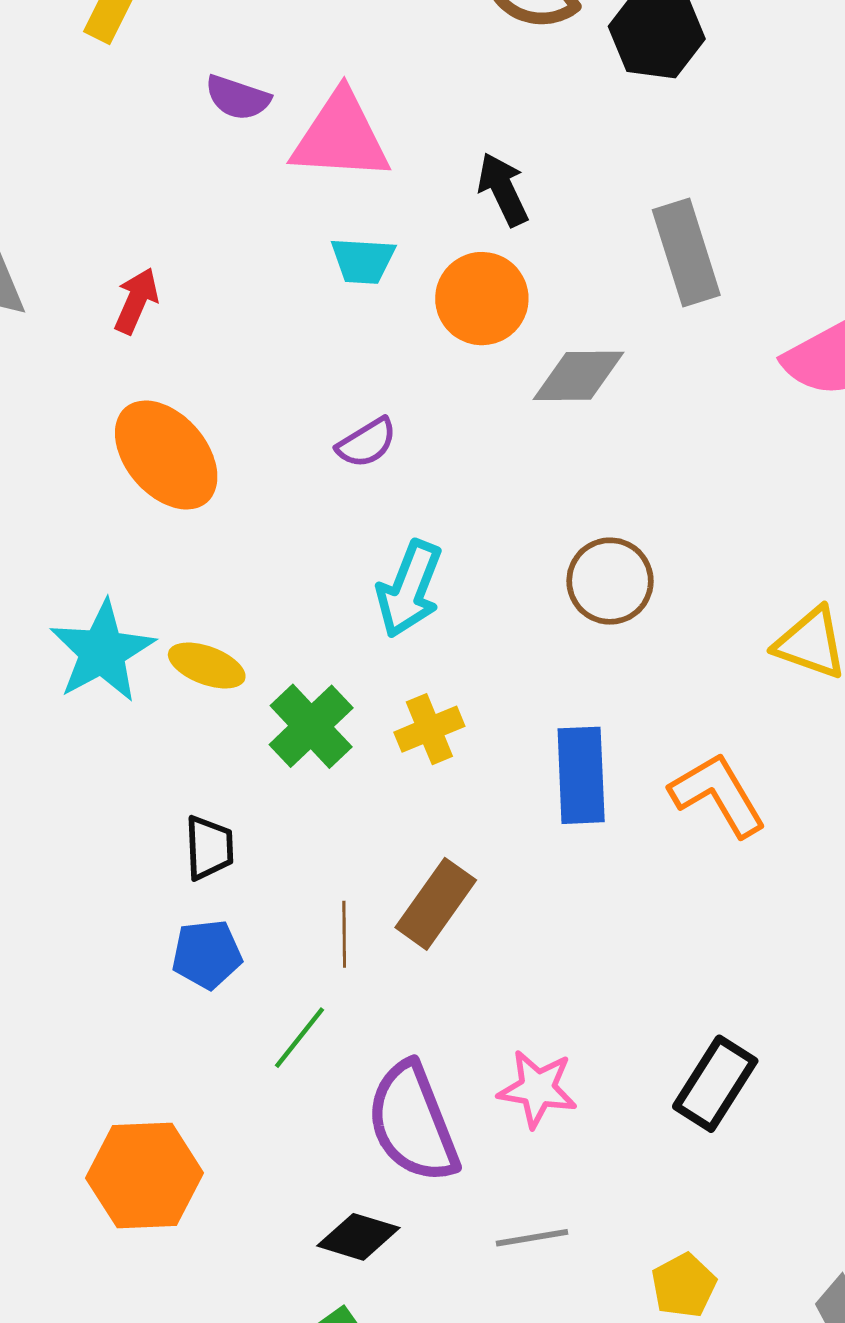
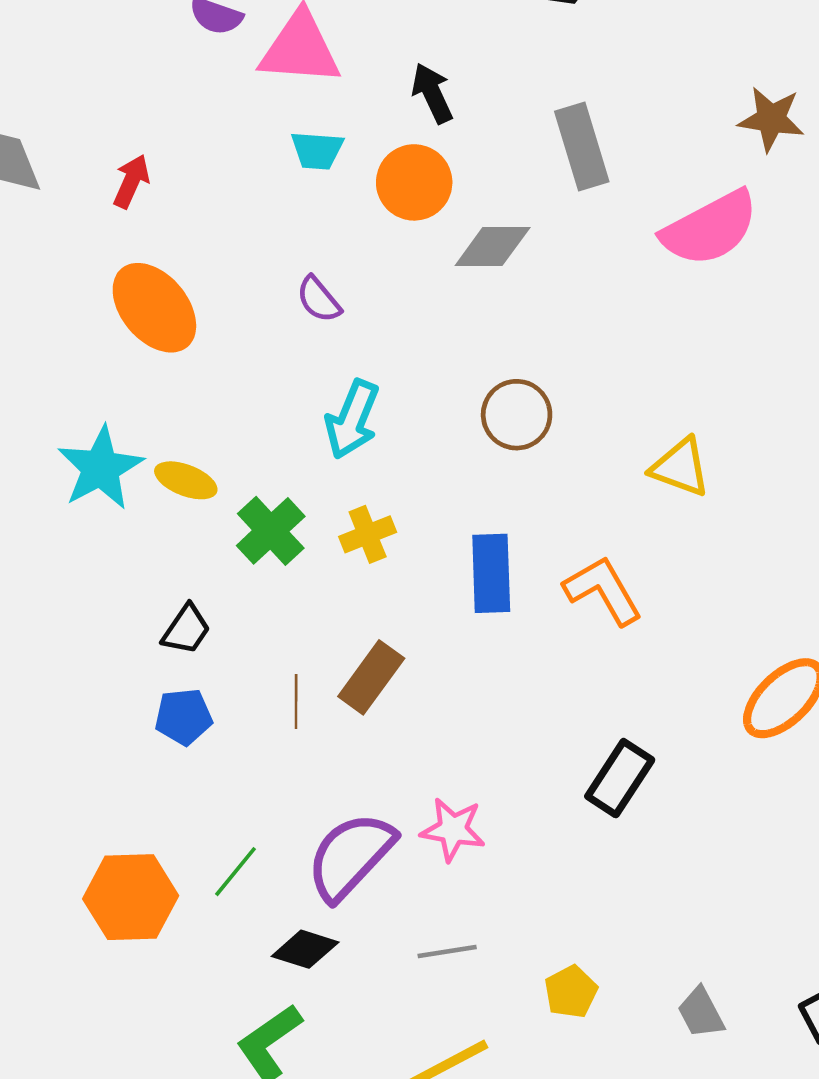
purple semicircle: (367, 443) -> (319, 299), turned 81
black trapezoid: (209, 848) -> (186, 629), turned 36
green line: (300, 1038) -> (235, 872), moved
black rectangle: (715, 1084) -> (620, 778), moved
purple semicircle: (413, 1123) -> (350, 856), turned 64

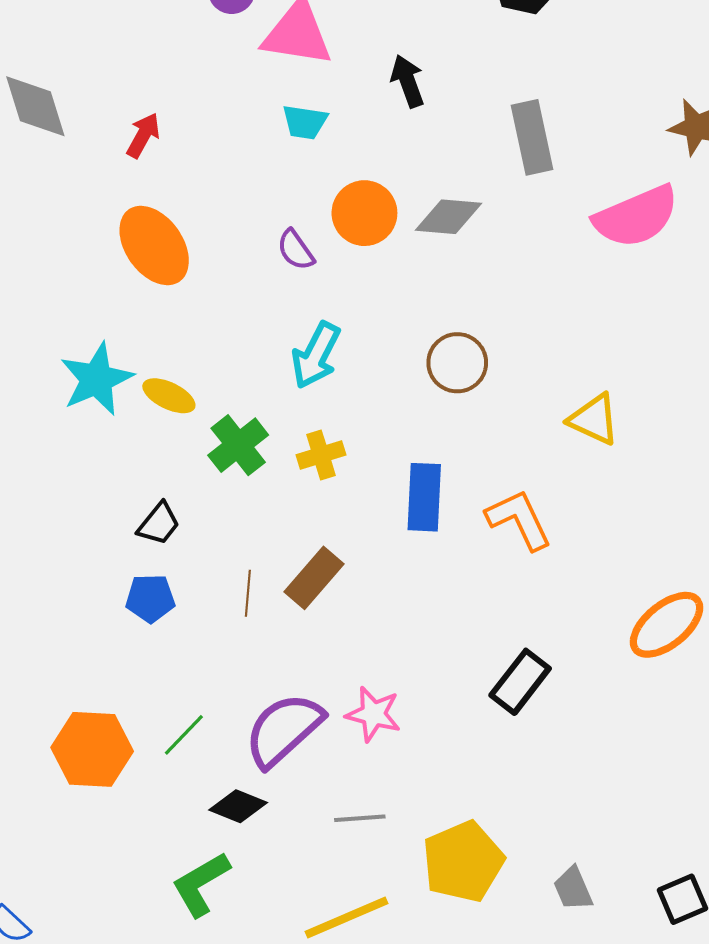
orange circle: (414, 182) -> (364, 213), moved
yellow pentagon: (571, 992) -> (463, 862), size x1.8

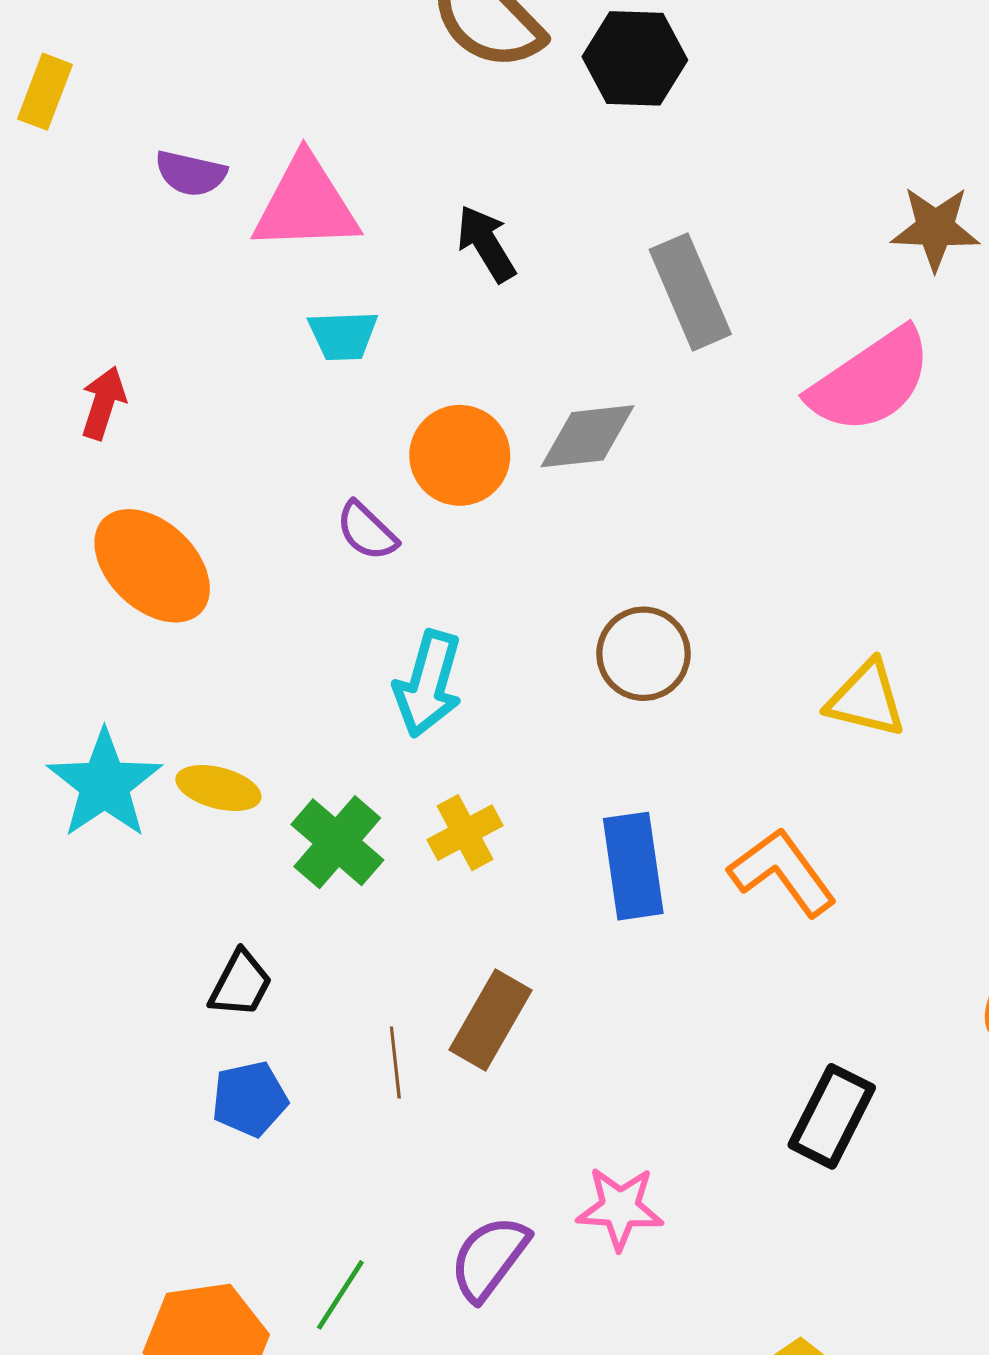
purple semicircle: (284, 730) -> (489, 1258), size x0.7

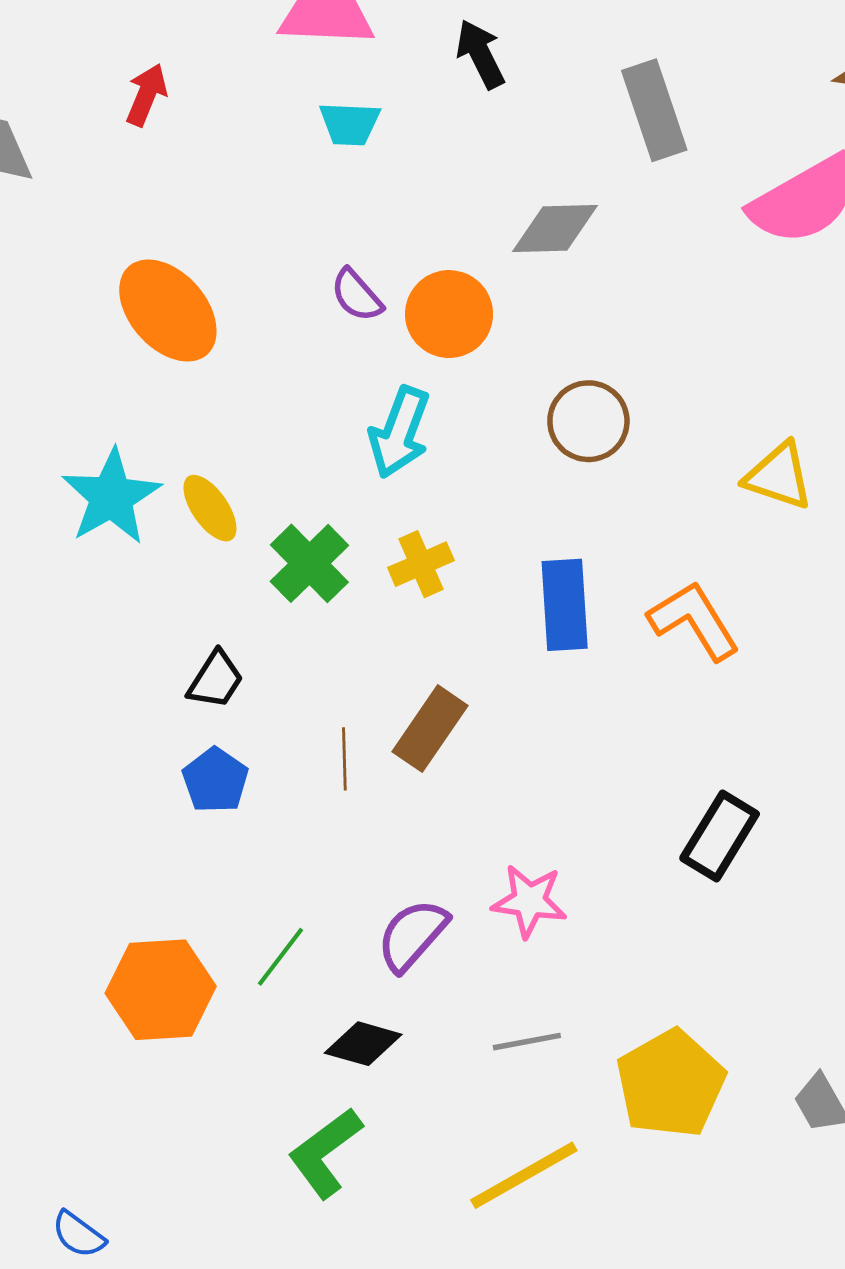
red arrow: (103, 403) -> (146, 95), moved
orange circle: (460, 455) -> (449, 314), moved
yellow ellipse: (218, 788) -> (210, 508), turned 36
blue pentagon: (250, 1099) -> (215, 780), turned -30

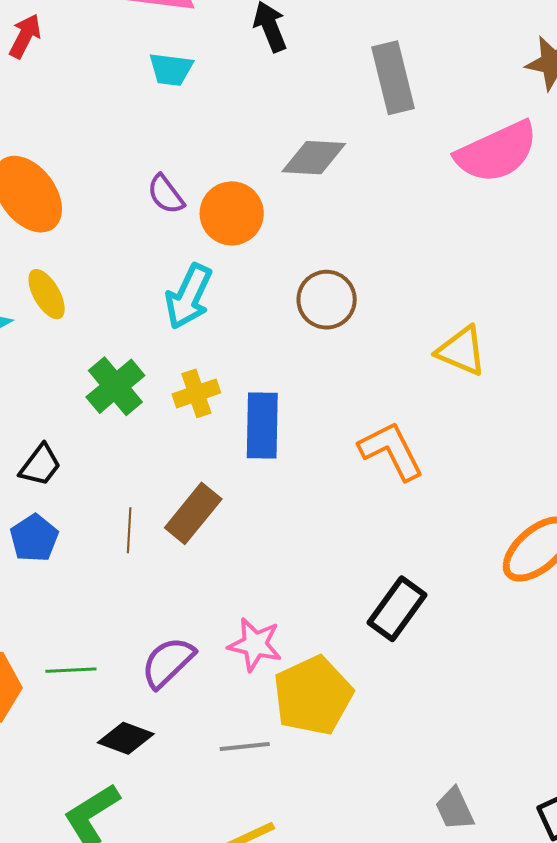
yellow ellipse: (210, 508) -> (47, 294), moved
blue rectangle: (565, 605) -> (262, 426), moved
green line: (280, 957) -> (71, 670), turned 45
yellow pentagon: (671, 1084) -> (313, 696), moved

